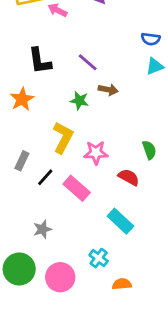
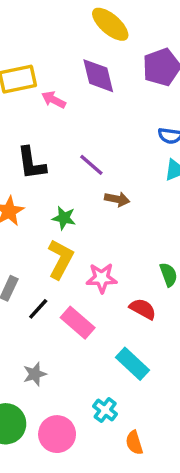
green star: (79, 101) -> (64, 218), moved
orange semicircle: (122, 284) -> (134, 443), turned -102

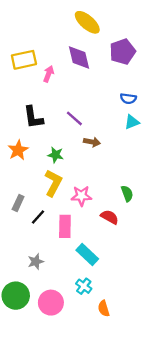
pink arrow: (54, 100) -> (49, 74), turned 84
pink rectangle: (78, 323) -> (65, 226), turned 50
cyan rectangle: (133, 364) -> (87, 255), moved

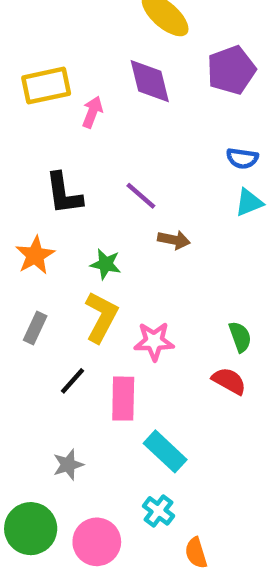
gray rectangle: (18, 203) -> (35, 328), moved
red semicircle: (110, 217) -> (229, 381), moved

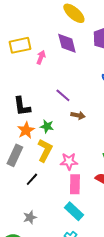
black L-shape: (64, 194) -> (22, 106), moved
orange star: (35, 255) -> (26, 130), moved
gray rectangle: (35, 328) -> (15, 155), size x1.5
pink rectangle: (123, 399) -> (75, 184), moved

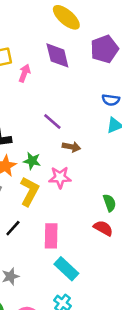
pink star: (69, 161) -> (60, 177), moved
pink rectangle: (75, 184) -> (51, 236), moved

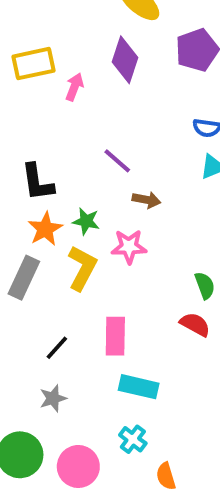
purple diamond: (57, 55) -> (125, 60), turned 32
black line: (13, 228) -> (57, 348), moved
cyan rectangle: (66, 269) -> (139, 387), turned -30

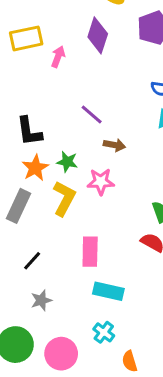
black line: (57, 348) -> (32, 261), moved

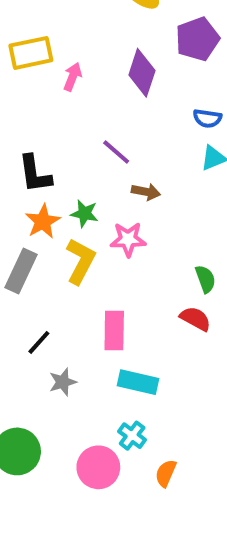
purple diamond: (98, 35) -> (142, 73), moved
gray star: (41, 300) -> (63, 382), moved
pink circle: (61, 354) -> (98, 467), moved
orange semicircle: (130, 361) -> (166, 473), turned 40

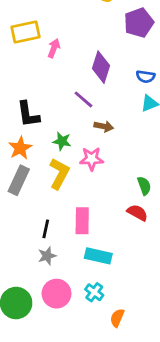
purple diamond: (142, 73) -> (101, 67), moved
orange star: (43, 221) -> (20, 148), moved
black line: (39, 342) -> (46, 229), moved, turned -30
pink circle: (98, 467) -> (57, 294), moved

